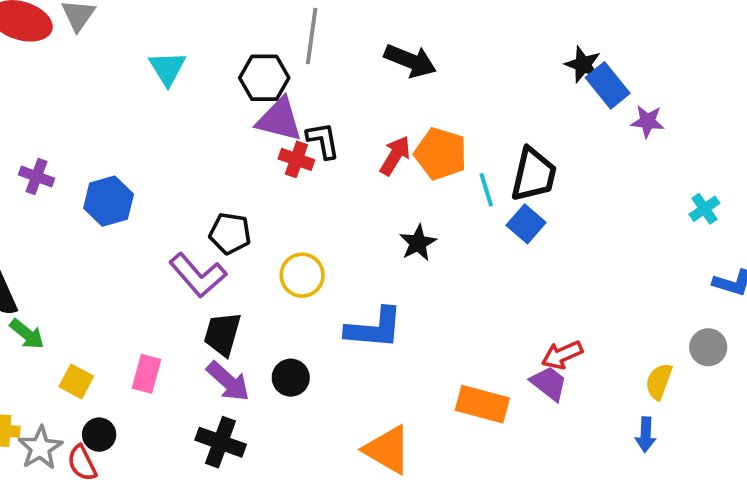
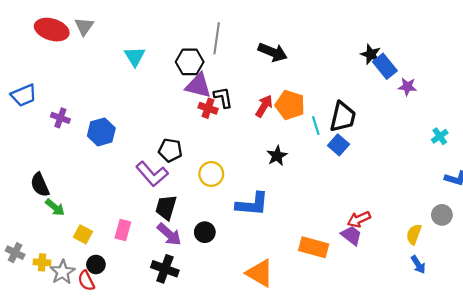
blue arrow: (646, 435) -> (418, 265), moved, turned -36

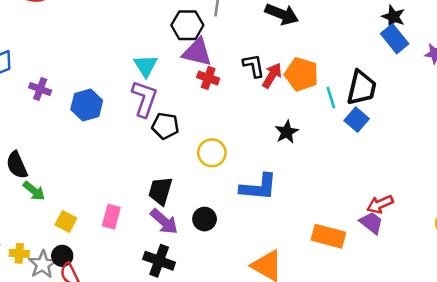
cyan triangle: (135, 56) -> (146, 66), moved
blue rectangle: (385, 66) -> (395, 39), moved
black L-shape: (223, 97) -> (254, 66), moved
purple L-shape: (152, 174) -> (144, 99), moved, turned -120
black circle: (96, 265) -> (62, 256), moved

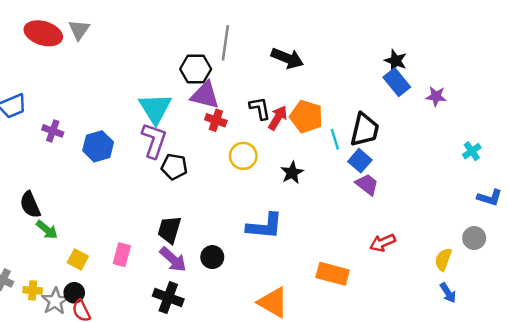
cyan triangle: (146, 66) -> (155, 108), size x1.4
yellow circle: (212, 153) -> (243, 156), moved
purple trapezoid: (371, 223) -> (367, 184), moved

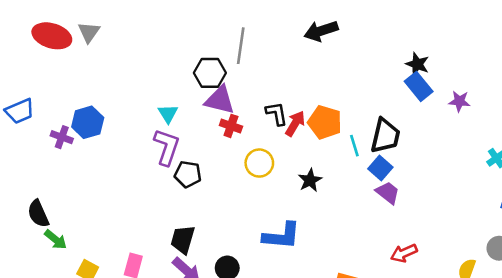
black arrow: (287, 58) -> (321, 31), moved, turned 140
cyan triangle: (155, 108) -> (168, 114), size x0.6
blue hexagon: (98, 146) -> (88, 122), moved

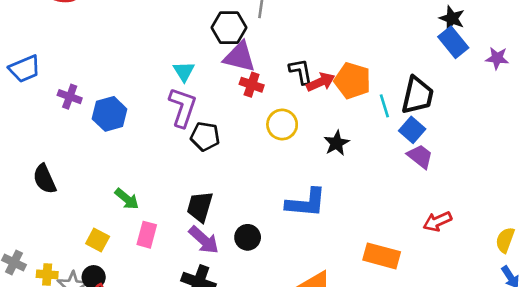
blue hexagon: (88, 122) -> (110, 114), moved
red arrow: (295, 124) -> (321, 82), turned 35
green arrow: (56, 240) -> (127, 199), moved

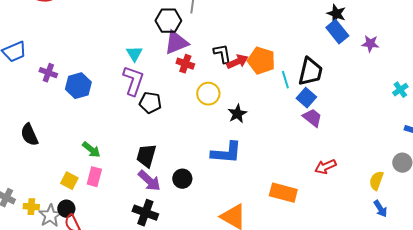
purple triangle: (240, 57) -> (176, 43), turned -36
black star: (337, 143) -> (237, 114), moved
pink rectangle: (147, 235) -> (94, 177), moved

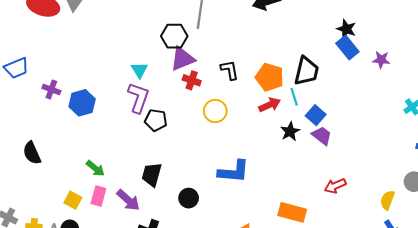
red arrow: (237, 62) -> (270, 105), moved
black trapezoid: (310, 72) -> (306, 71), moved
black star: (237, 114) -> (290, 131), moved
purple arrow: (149, 181) -> (128, 200), moved

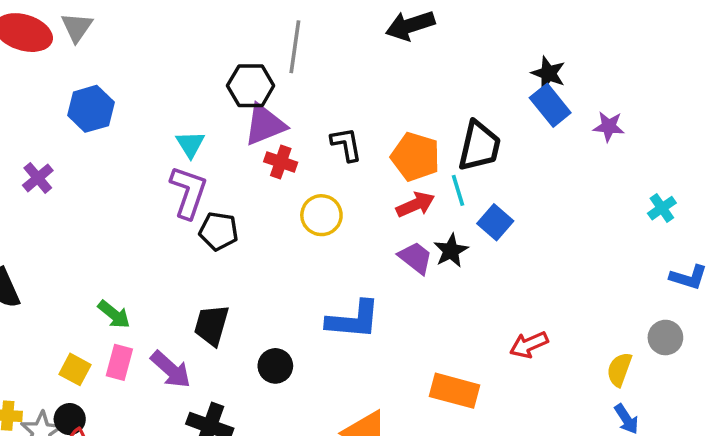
purple cross: (51, 89) -> (38, 178), turned 30
blue hexagon: (82, 103) -> (91, 109), moved
purple trapezoid: (322, 136) -> (415, 258), moved

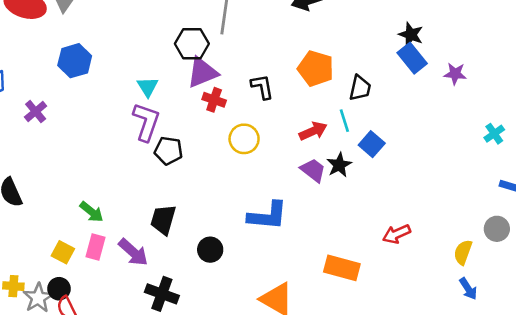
black trapezoid: (479, 146) -> (360, 88), size x0.7
orange pentagon: (415, 157) -> (316, 68), moved

